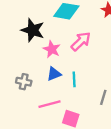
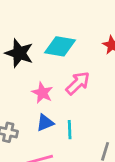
black star: (33, 30) -> (19, 53), moved

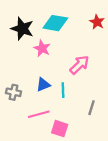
pink arrow: (78, 83) -> (79, 65), moved
pink star: (42, 93) -> (42, 48), moved

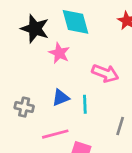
cyan diamond: (55, 23) -> (75, 22), turned 65
pink arrow: (79, 65) -> (105, 73), turned 65

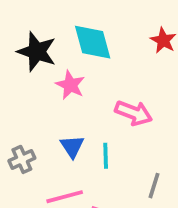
blue triangle: (61, 98) -> (72, 146), turned -42
gray cross: (24, 107) -> (22, 159), turned -36

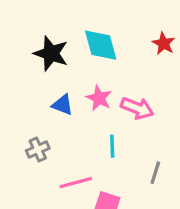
pink star: (70, 85) -> (99, 98), moved
blue triangle: (72, 146) -> (63, 105), moved, turned -35

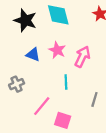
pink arrow: (137, 108) -> (82, 57), turned -85
pink line: (76, 183) -> (42, 106), turned -35

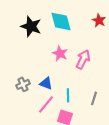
blue triangle: (33, 54) -> (46, 83), moved
cyan line: (66, 82) -> (68, 95), moved

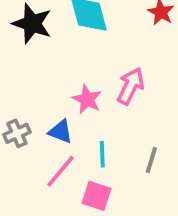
pink star: (60, 53) -> (87, 99), moved

